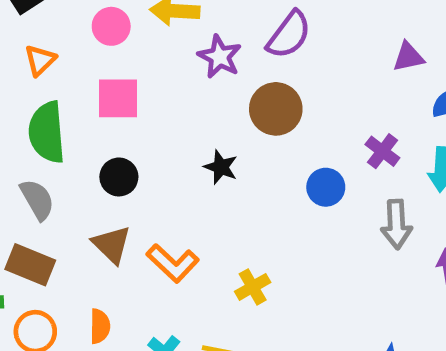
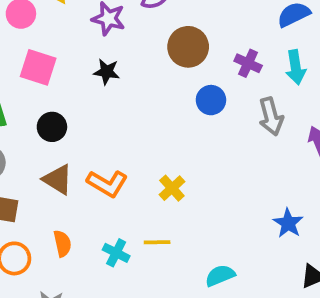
pink square: (118, 98) -> (38, 67), turned 30
brown circle: (276, 109) -> (188, 47), moved
black star: (221, 167) -> (107, 72), moved

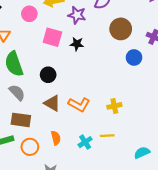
pink square: (38, 67) -> (52, 37), moved
yellow cross: (172, 188) -> (114, 106), turned 32
cyan cross: (116, 253) -> (85, 142), turned 32

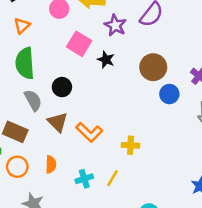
brown circle: (121, 29) -> (153, 67), moved
gray semicircle: (17, 92) -> (33, 100), moved
yellow line: (107, 136) -> (112, 178), turned -72

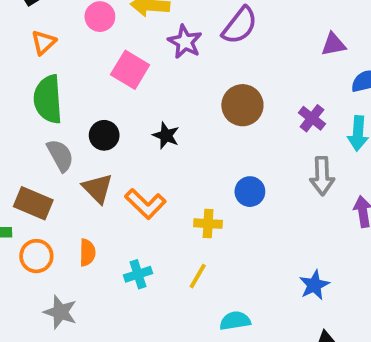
black star: (106, 60) -> (166, 136), moved
blue circle: (169, 94) -> (250, 192), moved
yellow line: (112, 178) -> (198, 276), moved

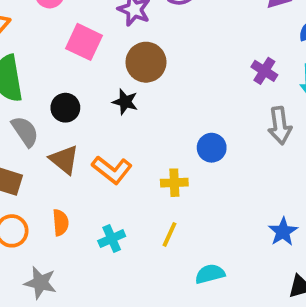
brown circle: (242, 105) -> (146, 62), moved

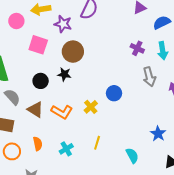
black circle: (65, 108) -> (41, 81), moved
yellow cross: (174, 183) -> (91, 107), moved, turned -32
cyan semicircle: (210, 274) -> (132, 156), moved, turned 84

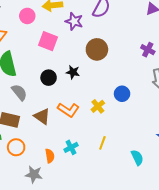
brown circle: (73, 52) -> (97, 49), moved
brown triangle: (35, 110) -> (42, 116), moved
orange semicircle: (38, 144) -> (50, 156), moved

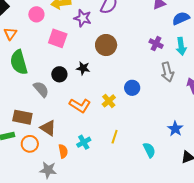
gray semicircle: (19, 92) -> (41, 89), moved
brown triangle: (42, 116) -> (48, 128), moved

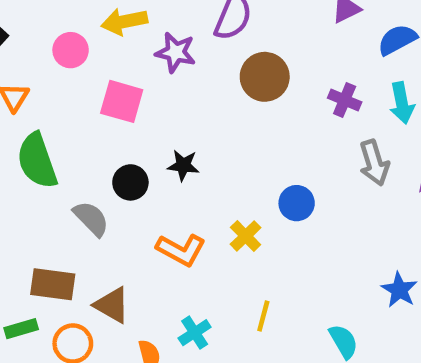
brown circle: (106, 45) -> (265, 77), moved

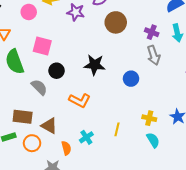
pink square: (122, 101) -> (42, 46), moved
gray arrow: (374, 163) -> (154, 55), moved
black star: (183, 165) -> (95, 65), moved, size x1.5
yellow cross: (246, 236) -> (149, 118), moved, turned -32

